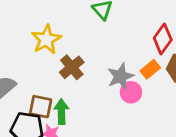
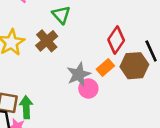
brown cross: (72, 67) -> (47, 41), moved

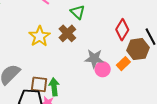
orange rectangle: (105, 67) -> (123, 64), moved
gray star: (79, 74) -> (94, 59), turned 30

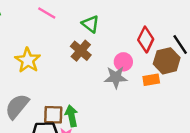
yellow star: (39, 36) -> (28, 60), moved
orange rectangle: (123, 64) -> (151, 80), turned 40
pink circle: (103, 69) -> (123, 62), moved

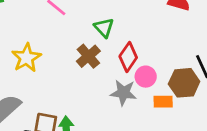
red diamond: (146, 39) -> (128, 57), moved
pink circle: (123, 62) -> (146, 77), moved

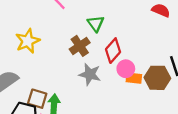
gray star: (123, 93) -> (90, 74), moved
orange rectangle: (163, 102) -> (134, 78), moved

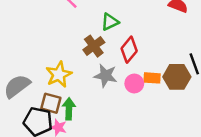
green triangle: (96, 24) -> (110, 22), turned 42
yellow star: (28, 41) -> (59, 74), moved
pink circle: (126, 69) -> (134, 83), moved

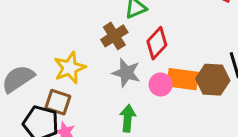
orange rectangle: (152, 78) -> (183, 79), size x1.5
green arrow: (69, 109) -> (128, 118), moved

